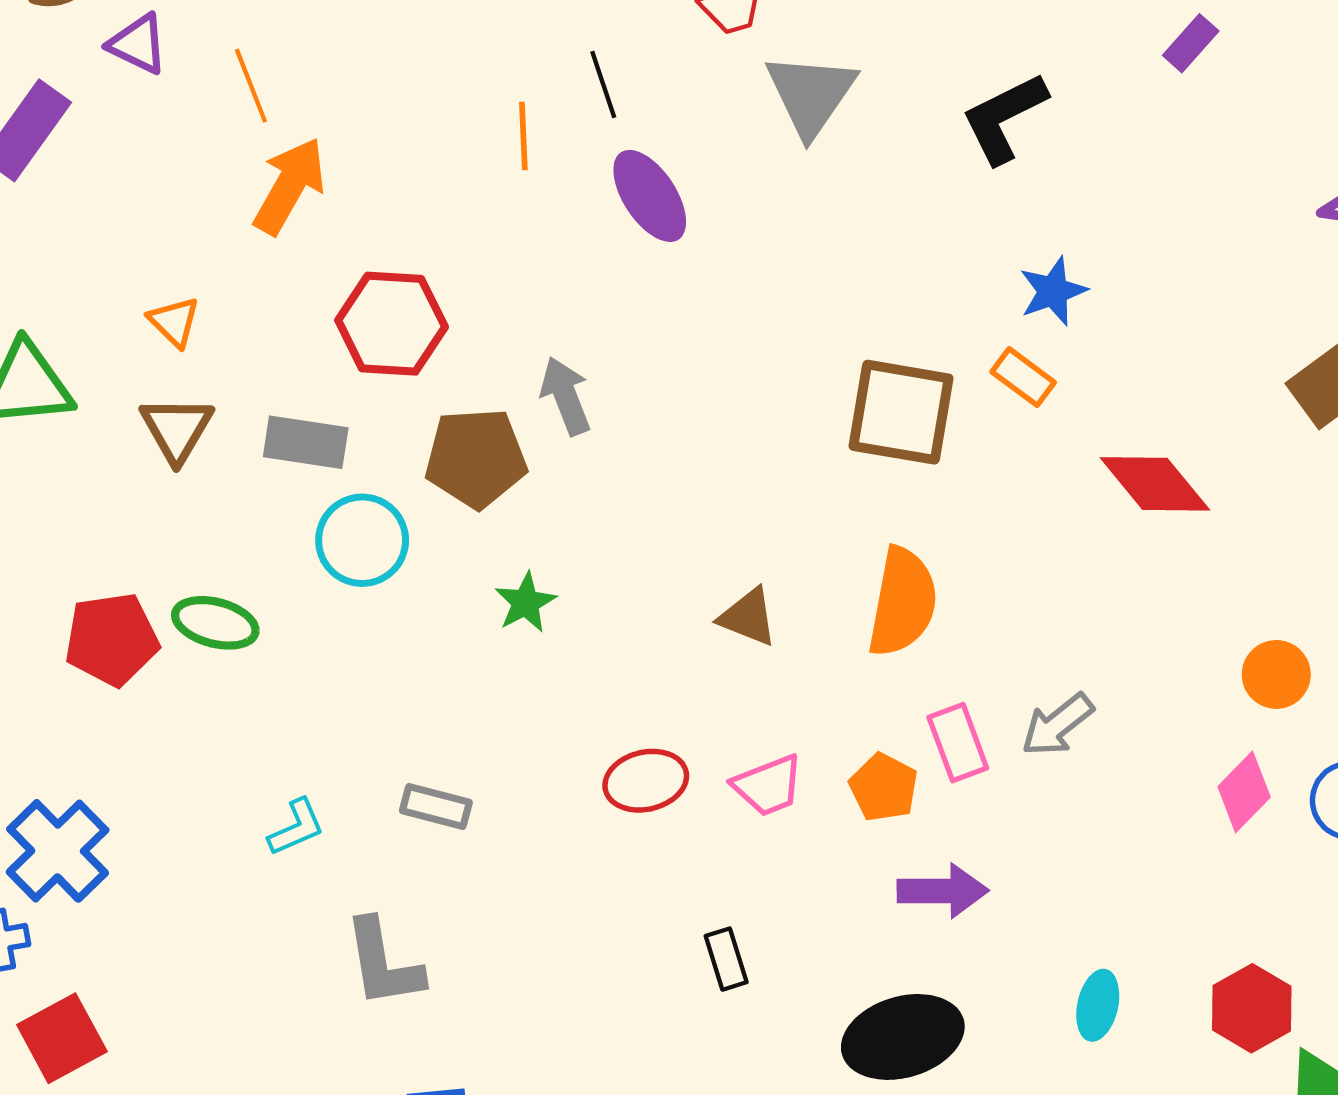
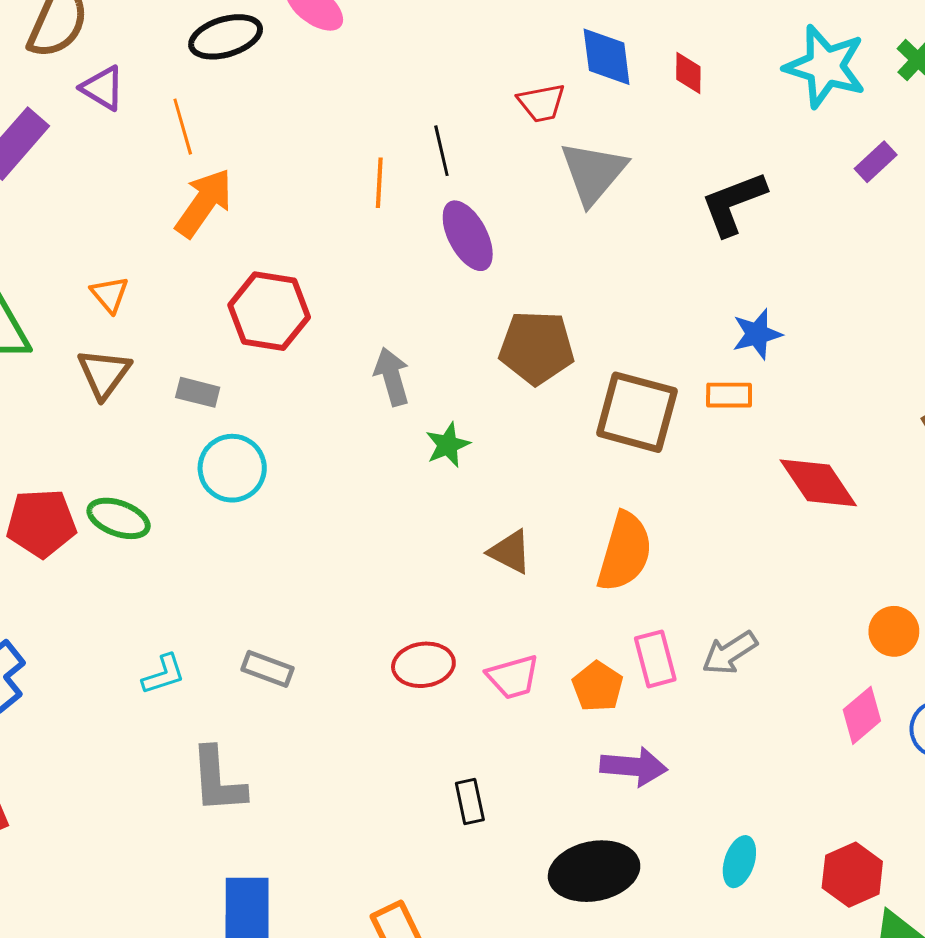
orange rectangle: (1023, 377) -> (729, 395), turned -42
gray rectangle: (306, 442) -> (198, 392), size x0.7
brown pentagon: (476, 458) -> (537, 348), moved
green star: (525, 603) -> (448, 445), moved

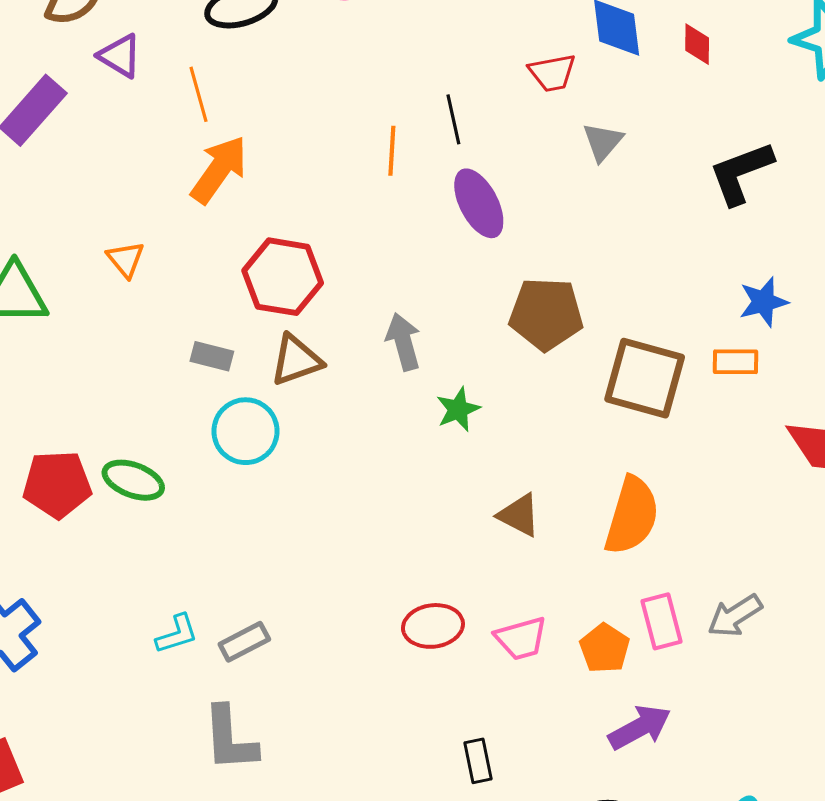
gray triangle: (593, 173) -> (603, 142), size x0.6
brown triangle: (104, 373) -> (296, 360), moved, turned 34
gray rectangle: (268, 669) -> (244, 642), moved, turned -48
purple arrow: (634, 767) -> (640, 727), turned -34

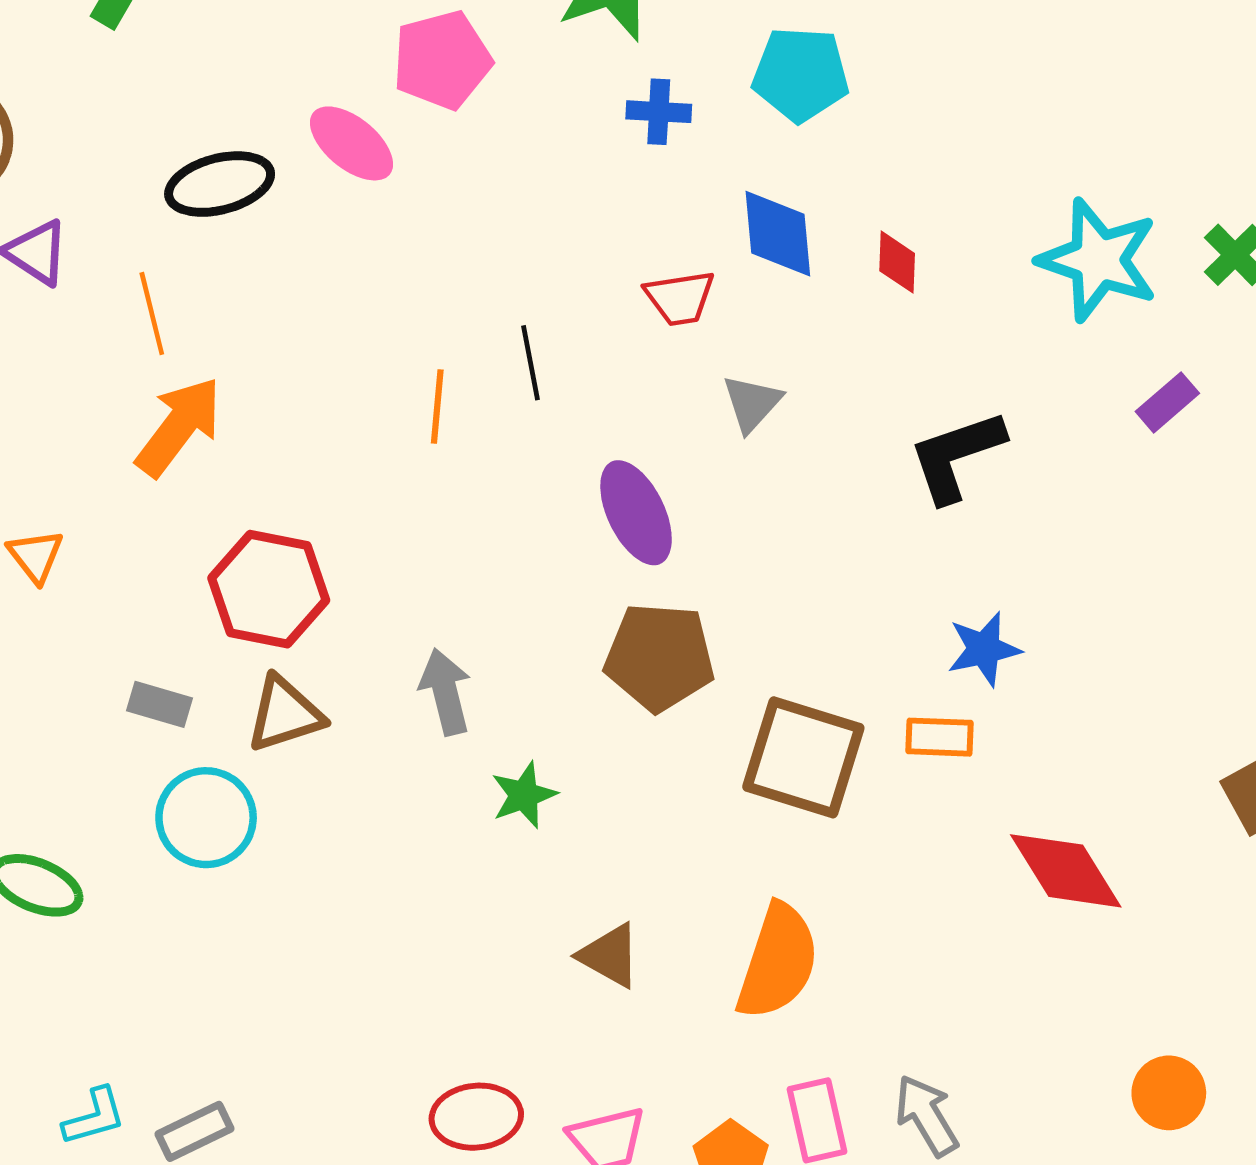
purple ellipse: (479, 203) -> (636, 513), moved
gray arrow: (735, 616) -> (927, 1116), turned 90

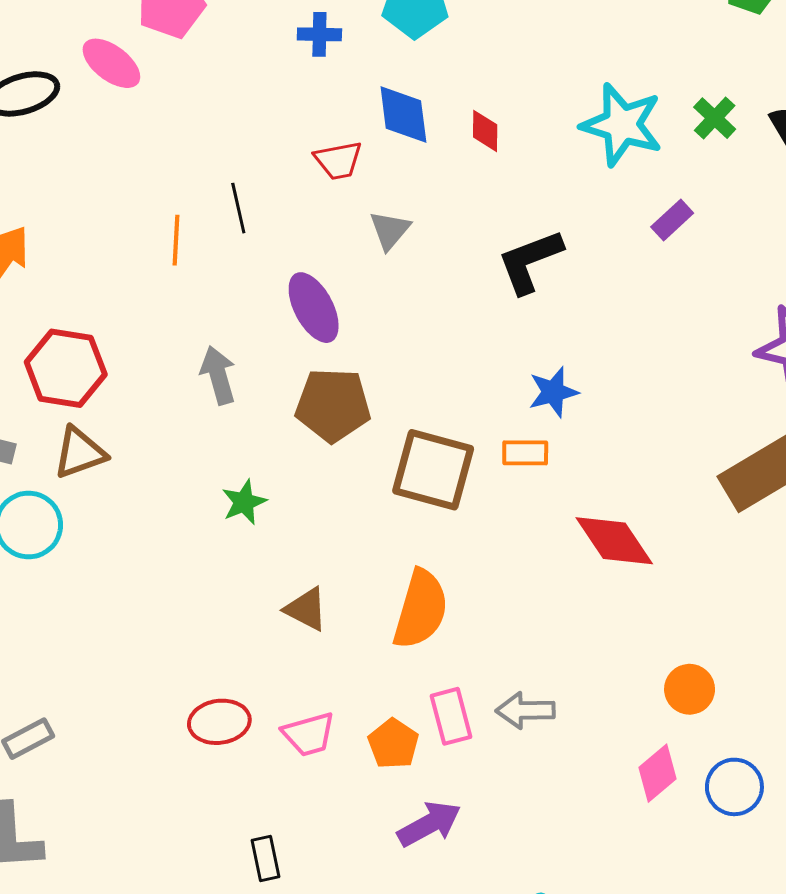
gray arrow: (445, 692) -> (218, 375), moved
gray arrow: (927, 1116) -> (525, 710), turned -58

